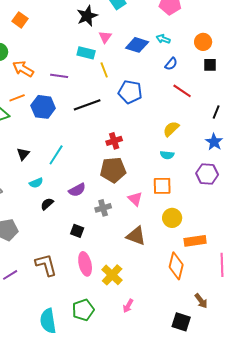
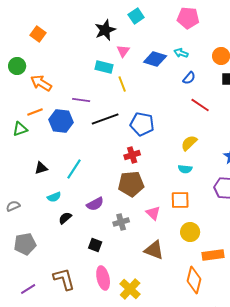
purple line: (59, 76) -> (81, 100), moved
blue pentagon: (130, 92) -> (142, 124), moved
black triangle: (23, 154) -> (41, 168), turned 32

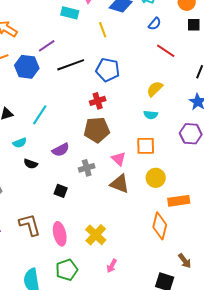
yellow line: (122, 84) -> (103, 30), moved
purple line: (81, 100) -> (47, 46), turned -42
black semicircle: (65, 218) -> (31, 164), turned -120
brown triangle: (154, 250) -> (120, 184), moved
pink ellipse: (103, 278) -> (60, 234), moved

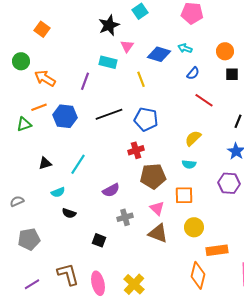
purple line: (47, 46) -> (85, 81), moved, turned -36
brown pentagon: (97, 130) -> (153, 176), moved
purple semicircle: (61, 150) -> (111, 190), moved

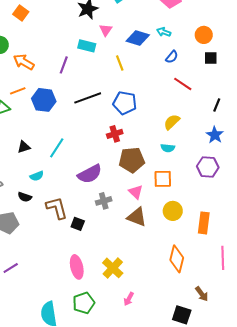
purple semicircle: (111, 190) -> (90, 174), size x1.4
black semicircle: (69, 213) -> (25, 197), moved
orange rectangle: (217, 250) -> (204, 223), moved, turned -75
brown L-shape: (68, 274) -> (57, 208), moved

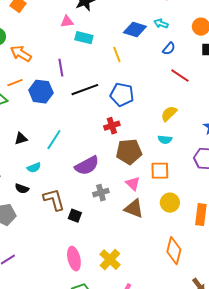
pink triangle: (106, 30) -> (67, 22), moved, turned 48
purple line: (64, 65) -> (61, 68), moved, turned -30

